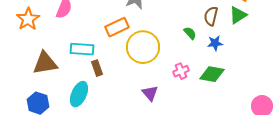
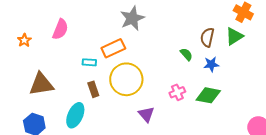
orange star: (28, 19) -> (24, 40), size x0.6
yellow circle: (143, 47) -> (126, 79), moved
cyan rectangle: (82, 49) -> (89, 62), moved, size x0.6

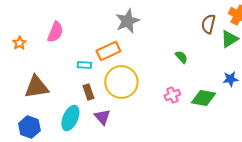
brown semicircle: (207, 37) -> (208, 24), moved
blue star: (211, 64) -> (230, 79), moved
purple triangle: (146, 114) -> (102, 117), moved

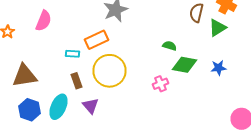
green semicircle: (181, 57) -> (170, 46), turned -32
green diamond: (203, 98) -> (184, 65), moved
blue hexagon: (29, 127) -> (30, 110), moved

